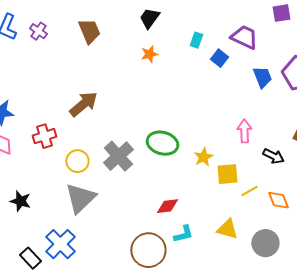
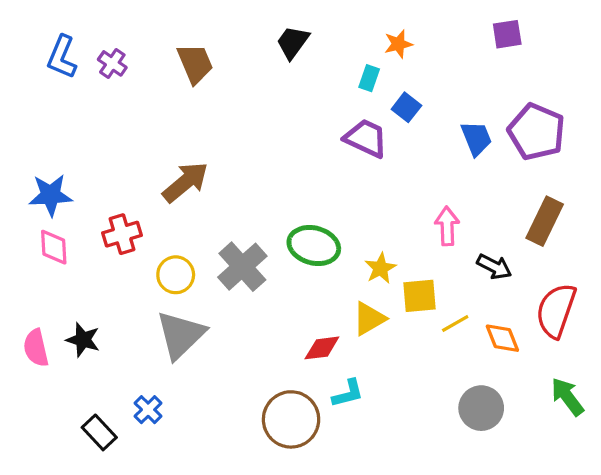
purple trapezoid: (244, 37) -> (366, 138), moved
orange star: (149, 54) -> (398, 44), moved
yellow triangle: (227, 229) -> (369, 319), moved, turned -45
blue cross: (60, 244) -> (148, 410), size x0.6

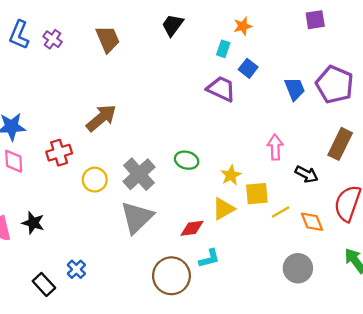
green ellipse: (314, 246) -> (187, 160), size x0.7
gray triangle: (181, 335) -> (137, 217), moved

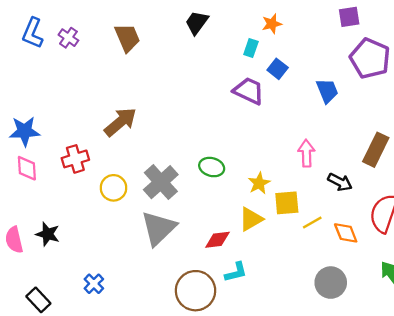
purple pentagon: (335, 85) -> (370, 58), moved
black rectangle: (44, 284) -> (38, 300), moved

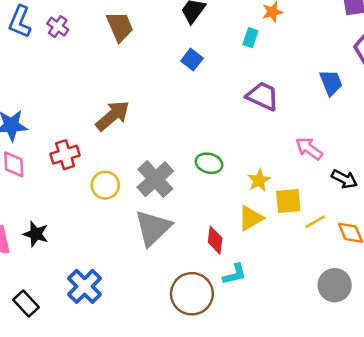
blue square: (278, 69) -> (192, 60), moved
purple trapezoid: (249, 91) -> (263, 96), moved
pink arrow: (306, 153) -> (309, 149), turned -52
red diamond: (217, 240) -> (215, 240), turned -76
blue cross: (94, 284) -> (85, 286), size x1.6

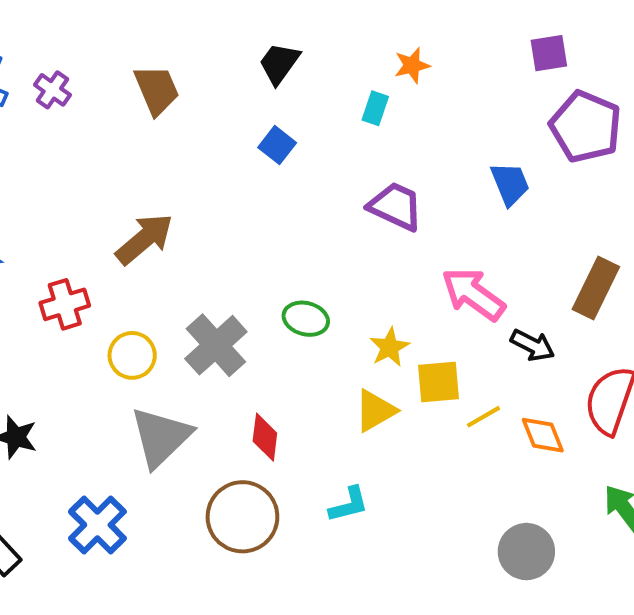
pink arrow: (309, 149) -> (473, 294), size x1.4
gray triangle: (153, 228) -> (161, 437), moved
red diamond: (215, 240) -> (265, 437), moved
gray circle: (335, 285) -> (526, 552), moved
brown circle: (192, 294) -> (242, 517), moved

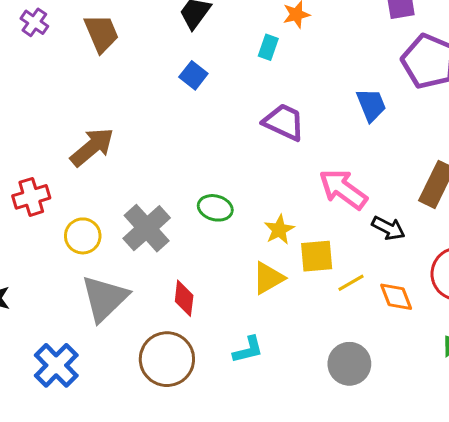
purple cross: (52, 90) -> (34, 22), moved
gray circle: (526, 552) -> (349, 364), moved

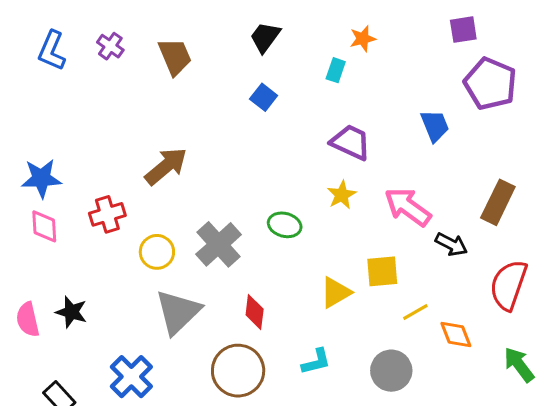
yellow star: (279, 230) -> (342, 195), moved
yellow line: (351, 283) -> (415, 312), moved
orange diamond: (396, 297) -> (456, 335), moved
gray circle: (349, 364) -> (391, 371), moved

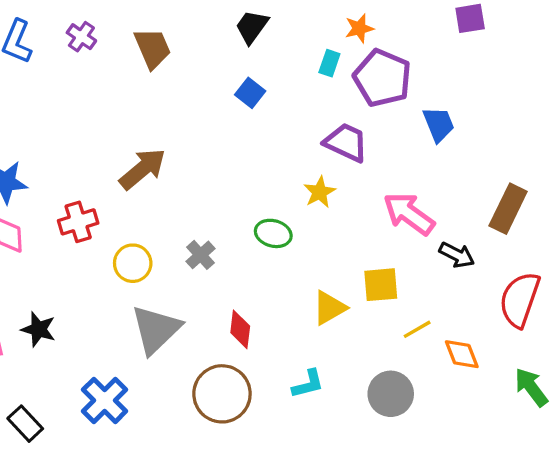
purple pentagon: (490, 84) -> (382, 78), moved
yellow star: (342, 195) -> (320, 192), moved
gray cross: (219, 244) -> (200, 255), size x0.6

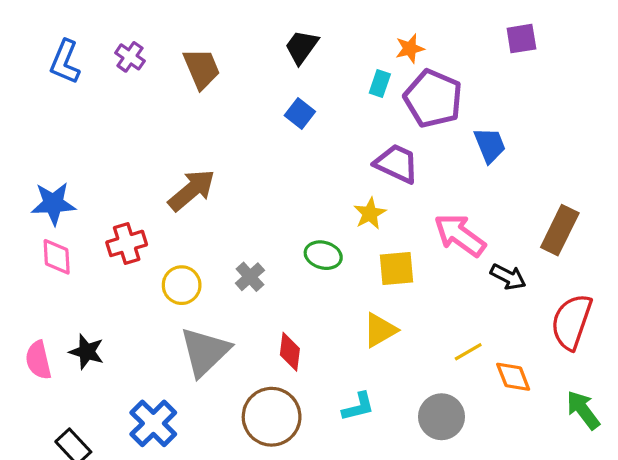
yellow square: (381, 285) -> (397, 268), moved

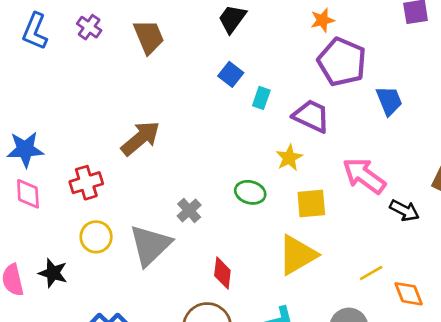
cyan rectangle: (380, 84) -> (261, 98), moved
yellow circle: (182, 285) -> (96, 237), moved
yellow triangle: (380, 330) -> (297, 255), size x1.4
gray triangle: (205, 352) -> (150, 245), moved

